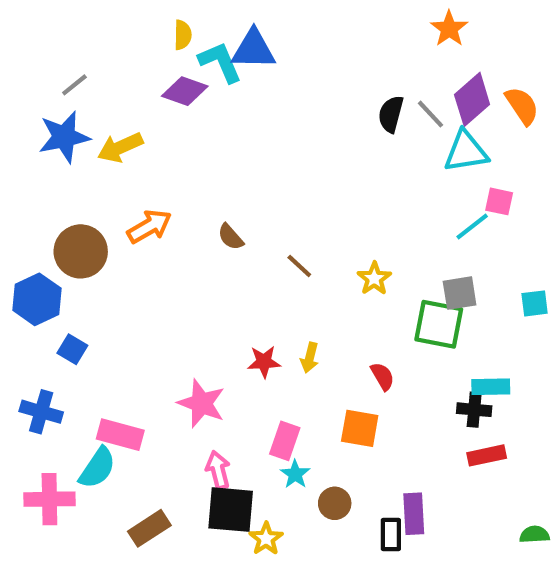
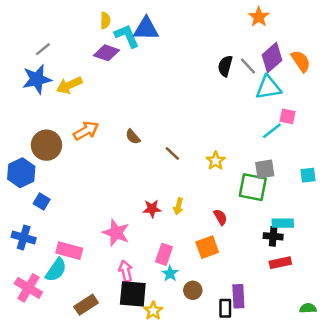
orange square: (360, 428) -> (207, 247), turned -30
pink cross: (49, 499) -> (28, 288), turned 32

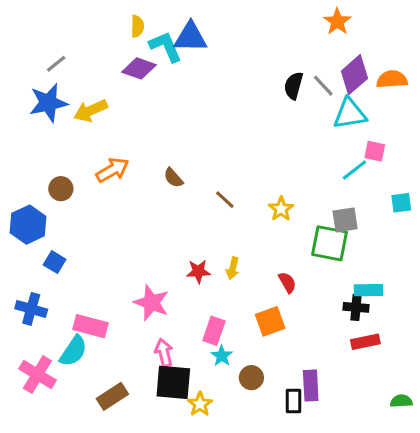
orange semicircle: (301, 61) -> (392, 79), turned -60
brown circle: (46, 145) -> (61, 189), size x0.6
cyan square: (308, 175) -> (401, 203), moved

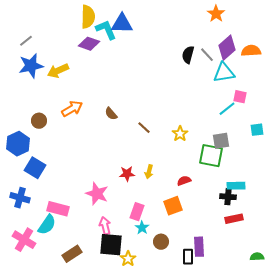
yellow semicircle: (137, 26) -> (88, 17), size x1.6
gray line: (56, 64) -> (26, 41), moved
blue square: (55, 262) -> (35, 168), size x1.5
red semicircle: (287, 282) -> (184, 181), turned -80

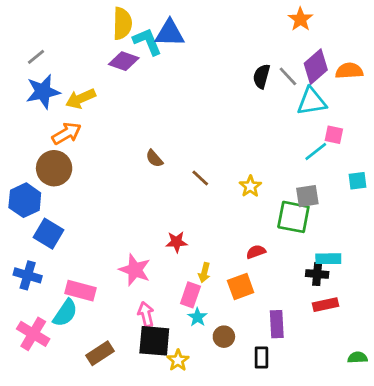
orange arrow: (72, 109) -> (67, 133), moved
brown circle: (39, 121) -> (54, 168), size x1.6
yellow arrow: (149, 172) -> (204, 273), moved
purple rectangle: (199, 247) -> (277, 324), moved

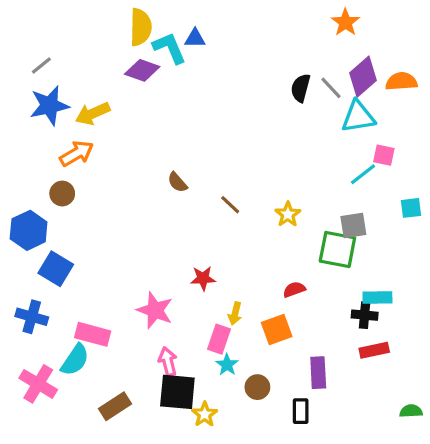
blue triangle: (170, 33) -> (195, 38), size x0.6
brown circle: (54, 168) -> (62, 194), size x0.6

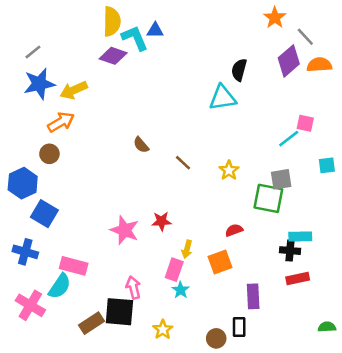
gray line: (331, 88) -> (305, 37), moved
cyan triangle: (358, 117) -> (223, 98), moved
pink star: (155, 310) -> (125, 230), moved
brown circle: (257, 387) -> (216, 338), moved
black square: (177, 392) -> (119, 312), moved

